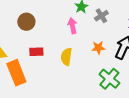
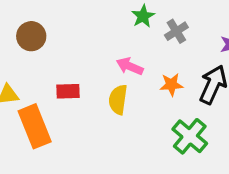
brown circle: (26, 22) -> (31, 36), moved
pink arrow: (72, 26) -> (130, 66), moved, turned -56

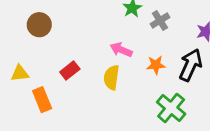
red rectangle: (68, 91) -> (70, 70), turned -36
orange rectangle: (35, 126) -> (42, 100), size x0.7

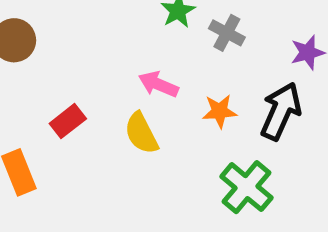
gray cross: (160, 21) -> (227, 33), turned -30
yellow semicircle: (111, 77) -> (141, 133), turned -35

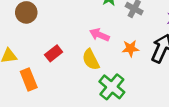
green cross: (246, 187) -> (112, 87), moved

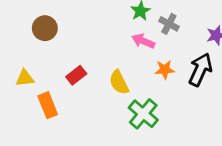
pink arrow: (99, 35) -> (143, 41), moved

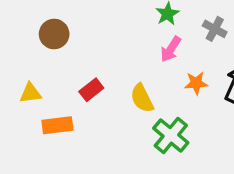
gray cross: (169, 24) -> (215, 29), moved
pink arrow: (143, 41) -> (171, 49), turned -80
orange rectangle: (48, 105) -> (57, 125), turned -75

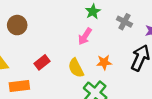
pink arrow: (171, 49) -> (85, 36), moved
orange star: (196, 83) -> (104, 62), moved

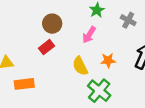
brown circle: (17, 25) -> (52, 24), moved
red rectangle: (42, 62) -> (47, 47), moved

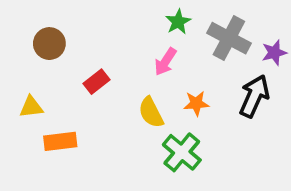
gray cross: (128, 20) -> (229, 38), size x1.6
brown circle: (52, 24) -> (49, 44), moved

